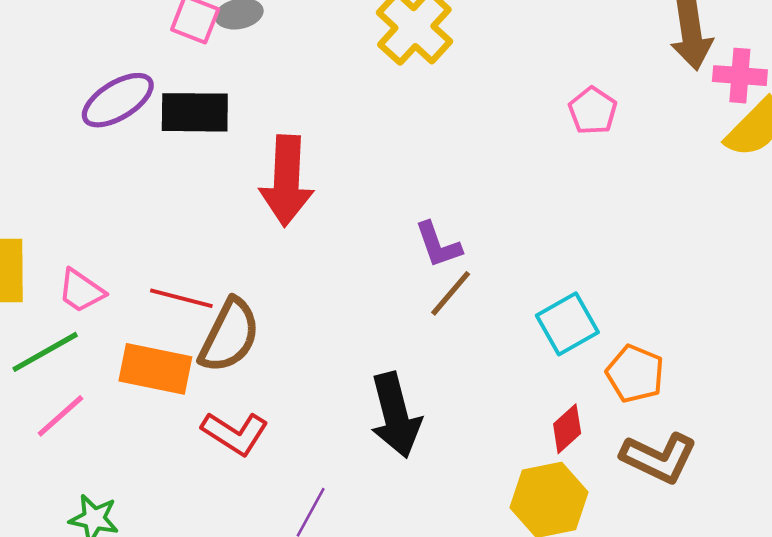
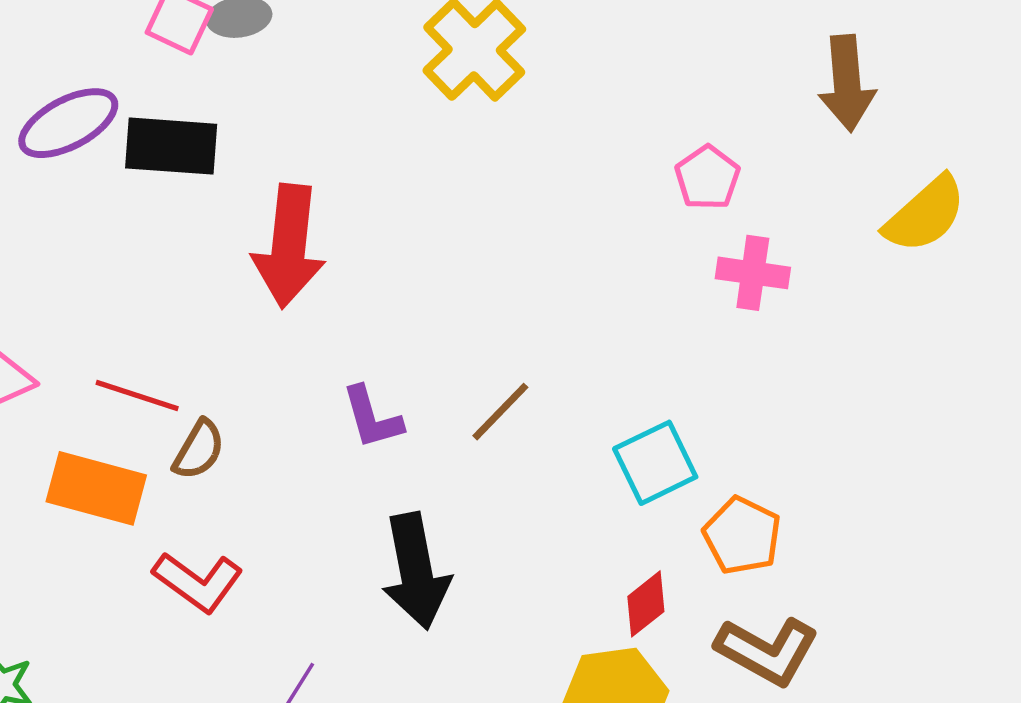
pink cross: (740, 76) -> (753, 273), moved
purple L-shape: (438, 245) -> (372, 418), moved
brown semicircle: (229, 336) -> (199, 450), size x0.6

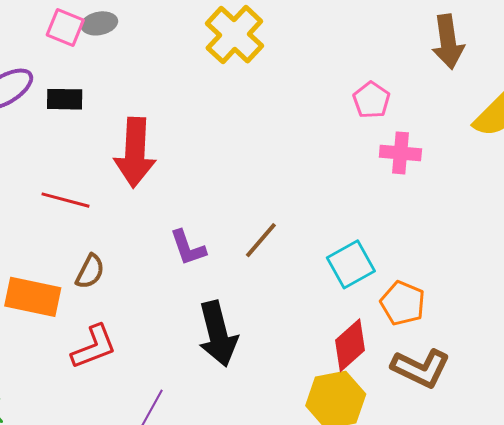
black rectangle: (171, 146) -> (65, 99), size x0.7
red line: (137, 395) -> (66, 200), moved
red L-shape: (198, 582) -> (94, 347), turned -54
red diamond: (646, 604) -> (350, 345), size x1.4

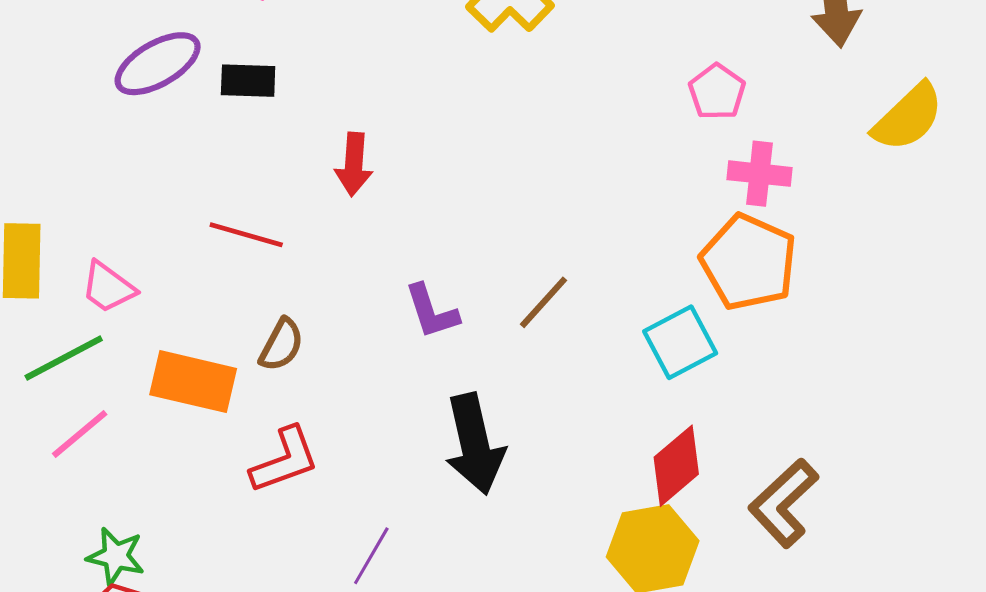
red arrow: (135, 152) -> (354, 164), size x0.6
orange pentagon: (403, 303) -> (749, 262), moved, size x1.4
brown L-shape: (421, 368) -> (783, 503), turned 110

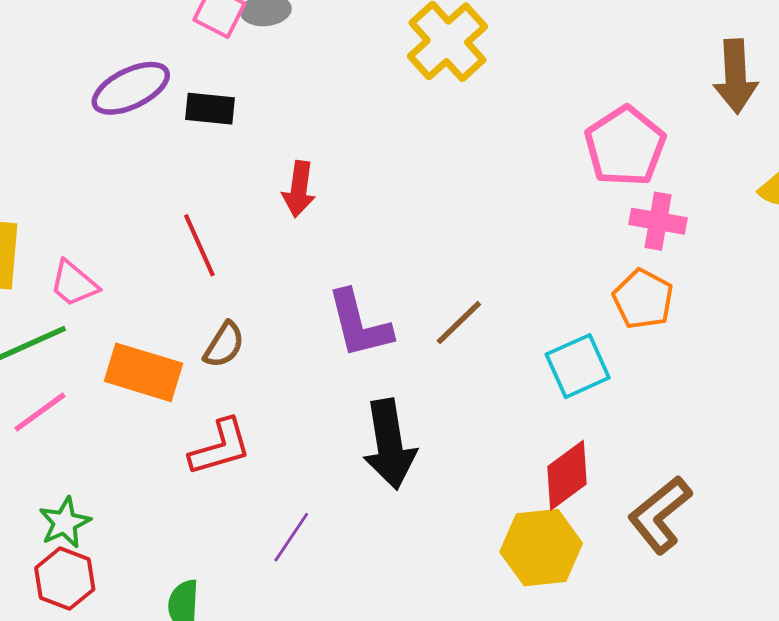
pink pentagon: (717, 92) -> (625, 146), size x1.6
red line: (246, 235) -> (199, 245), turned 46
orange pentagon: (749, 262) -> (643, 299), size x0.7
purple L-shape: (432, 311) -> (359, 324), size x1.4
green star: (116, 556) -> (65, 523), turned 30

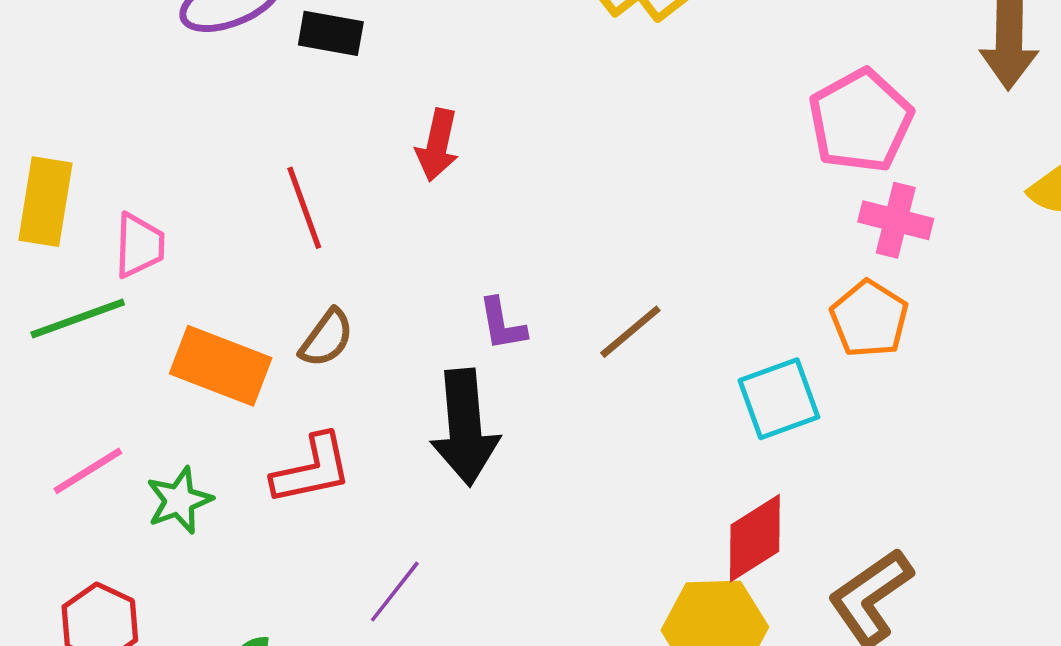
pink trapezoid: (74, 284) -> (139, 245), turned -132
purple L-shape: (359, 324) -> (502, 324), size x0.6
pink line: (40, 412) -> (88, 471), moved
black arrow: (389, 444) -> (465, 427), moved
green star: (65, 523) -> (179, 500), moved

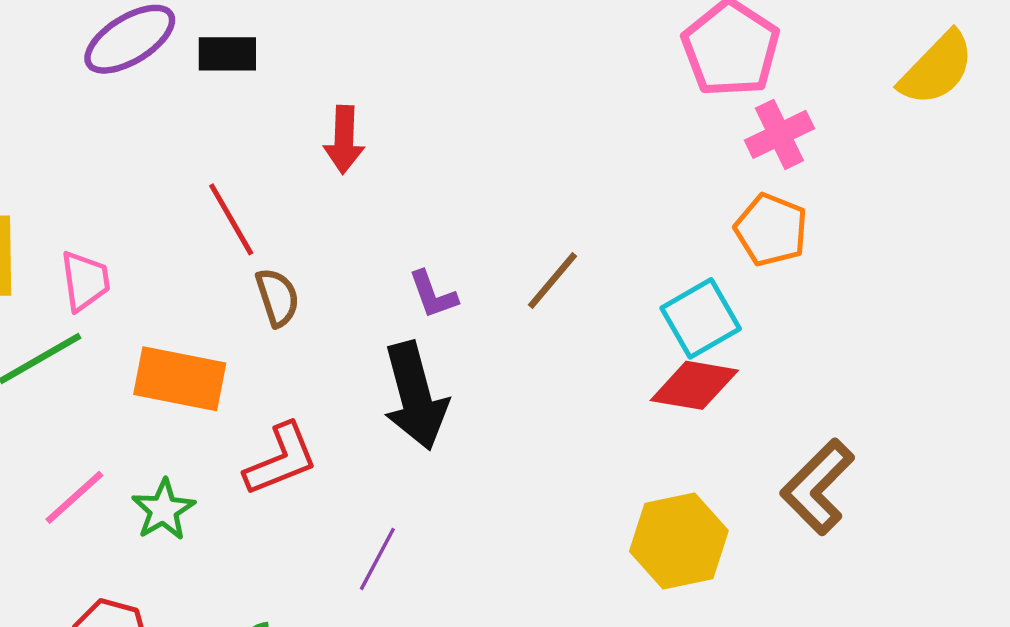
pink cross: (896, 220) -> (779, 134), turned -30
brown semicircle: (327, 338) -> (277, 297), moved, turned -44
red diamond: (755, 538) -> (694, 385), moved, turned 52

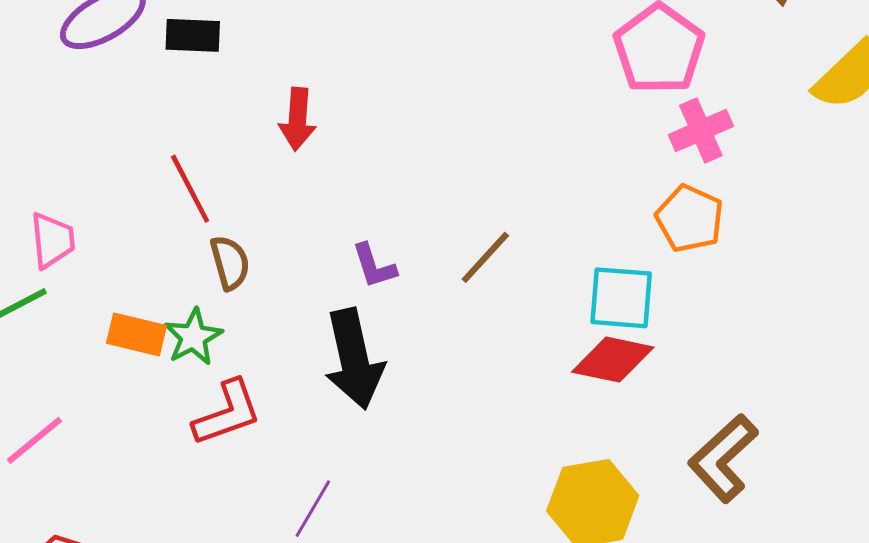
cyan square: (701, 318) -> (621, 298), turned 32
orange rectangle: (180, 379) -> (137, 334), size x0.7
green star: (163, 510) -> (193, 337), moved

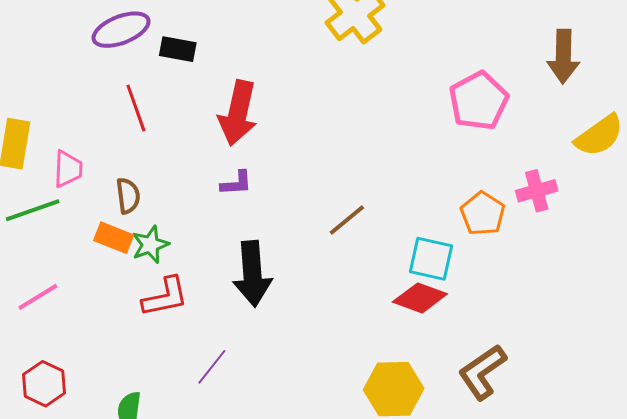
red arrow: (298, 119) -> (238, 113), size x1.6
pink cross: (701, 130) -> (537, 191), moved
red line: (190, 189) -> (136, 108), moved
brown semicircle: (230, 263) -> (128, 196), moved
purple L-shape: (374, 266) -> (236, 183), moved, turned -84

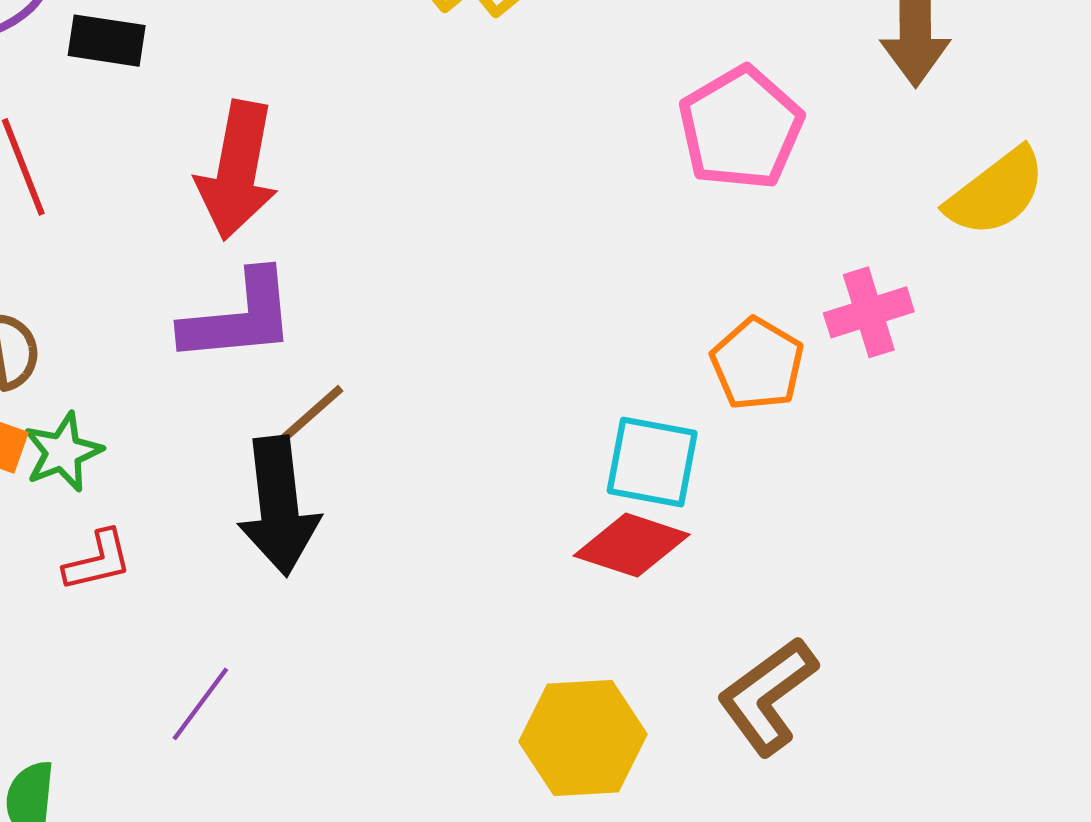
purple L-shape: (236, 183) -> (239, 317), size x1.8
brown line: (347, 220) -> (308, 417), moved
red L-shape: (165, 297) -> (98, 561), size x0.7

